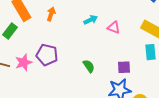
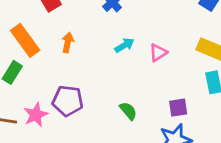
pink triangle: (114, 27) -> (158, 53), turned -48

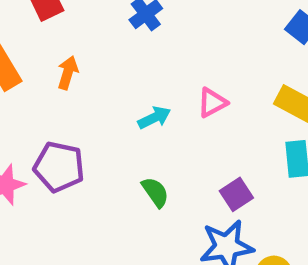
cyan arrow: (124, 45) -> (154, 118), moved
purple square: (178, 108) -> (236, 194), turned -30

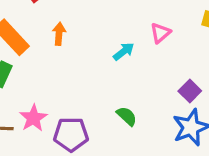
purple pentagon: (59, 167) -> (71, 134), moved
green semicircle: (155, 192) -> (127, 116), moved

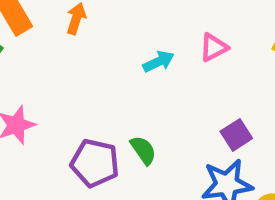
purple pentagon: (71, 134) -> (95, 163), moved

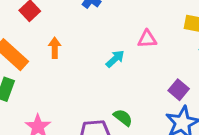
pink triangle: (214, 47) -> (147, 39), turned 42

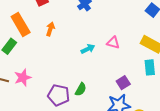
green semicircle: (123, 118) -> (81, 89), turned 64

